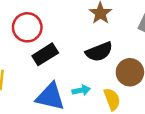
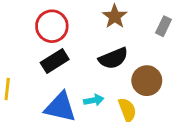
red circle: (27, 27) -> (52, 26), moved

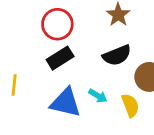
cyan arrow: (94, 100) -> (98, 96), turned 42

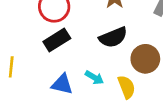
blue triangle: (65, 103) -> (62, 84), size x0.7

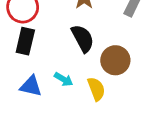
black semicircle: (113, 37) -> (83, 38), turned -96
black rectangle: (57, 40) -> (25, 41), turned -45

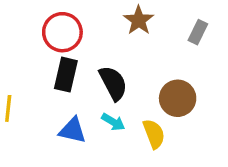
black semicircle: (83, 38) -> (113, 83), moved

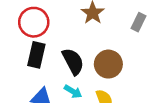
brown circle: (178, 98) -> (108, 64), moved

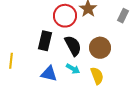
red circle: (34, 22) -> (65, 16), moved

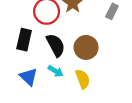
blue triangle: (49, 74) -> (29, 77), turned 30

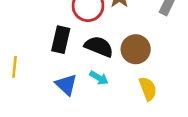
black semicircle: (56, 45) -> (99, 46), turned -40
yellow semicircle: (83, 79) -> (148, 89), moved

